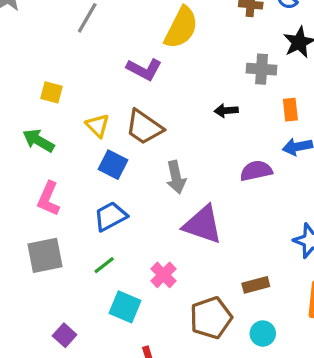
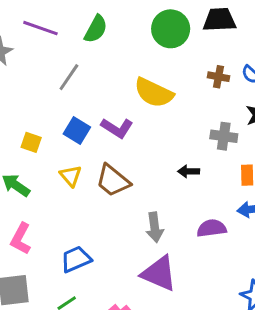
yellow semicircle: (181, 28) -> (154, 93), turned 84
blue square: (113, 165) -> (77, 130), moved
gray arrow: (176, 177) -> (155, 227), moved

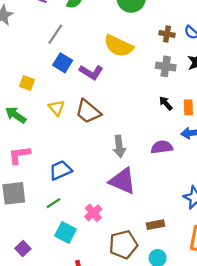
blue square: (77, 130) -> (63, 63), moved
gray cross: (224, 136) -> (166, 66), moved
black arrow: (189, 171) -> (166, 103), moved, turned 48
pink L-shape: (21, 239) -> (19, 155), turned 55

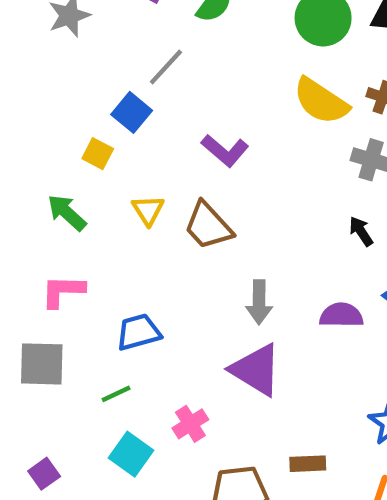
yellow semicircle: (119, 46) -> (321, 101), moved
blue square: (63, 63) -> (132, 112), moved

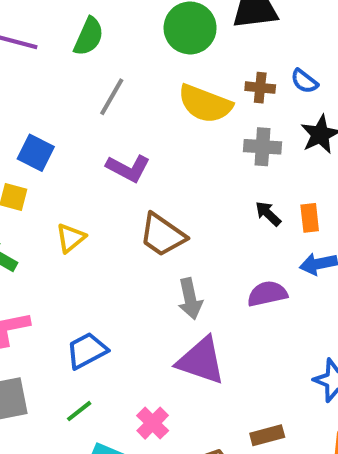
gray line: (166, 67) -> (112, 97), moved
yellow triangle: (148, 210) -> (71, 238), turned 36
brown trapezoid: (208, 226) -> (162, 235), moved

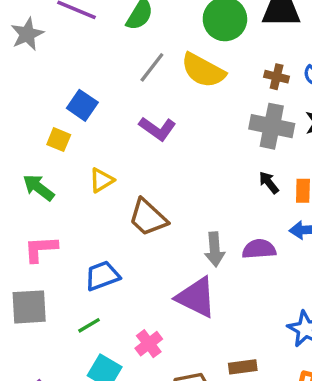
yellow semicircle: (205, 104) -> (203, 70), moved
gray cross: (263, 147) -> (272, 126), size x1.4
brown trapezoid: (162, 235) -> (148, 217), moved
gray arrow: (190, 299) -> (215, 249), moved

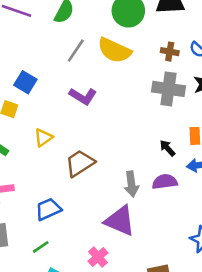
black arrow: (269, 182) -> (167, 148), moved
brown trapezoid: (148, 217) -> (80, 163), turned 108
pink cross: (149, 344) -> (98, 257), moved

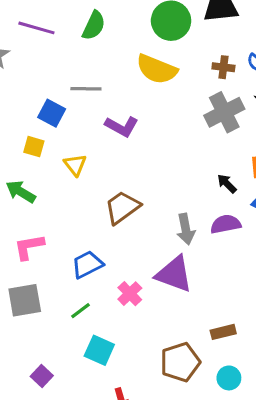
gray line: (76, 50) -> (86, 89), moved, turned 60
gray cross: (168, 89) -> (224, 112), turned -32
yellow triangle: (43, 138) -> (75, 165), moved, turned -30
pink cross: (98, 257) -> (130, 294), moved

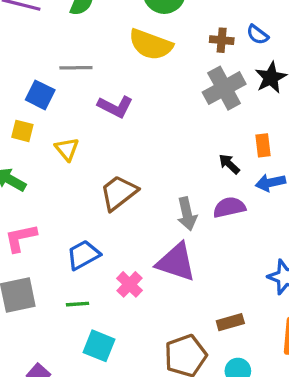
green line: (80, 311) -> (78, 304), turned 35

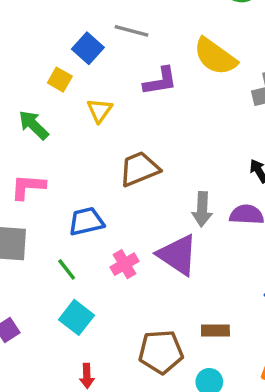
yellow semicircle: (151, 44) -> (215, 57), moved
purple L-shape: (115, 107) -> (160, 81), turned -52
green line: (78, 304) -> (67, 269), turned 40

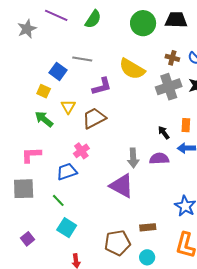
green arrow: (34, 125) -> (44, 119), moved
brown trapezoid: (139, 169) -> (94, 118), moved
pink cross: (124, 264) -> (81, 151), moved

